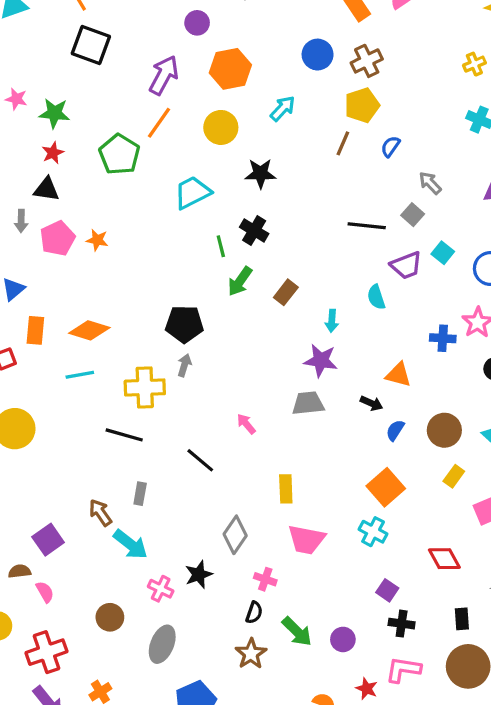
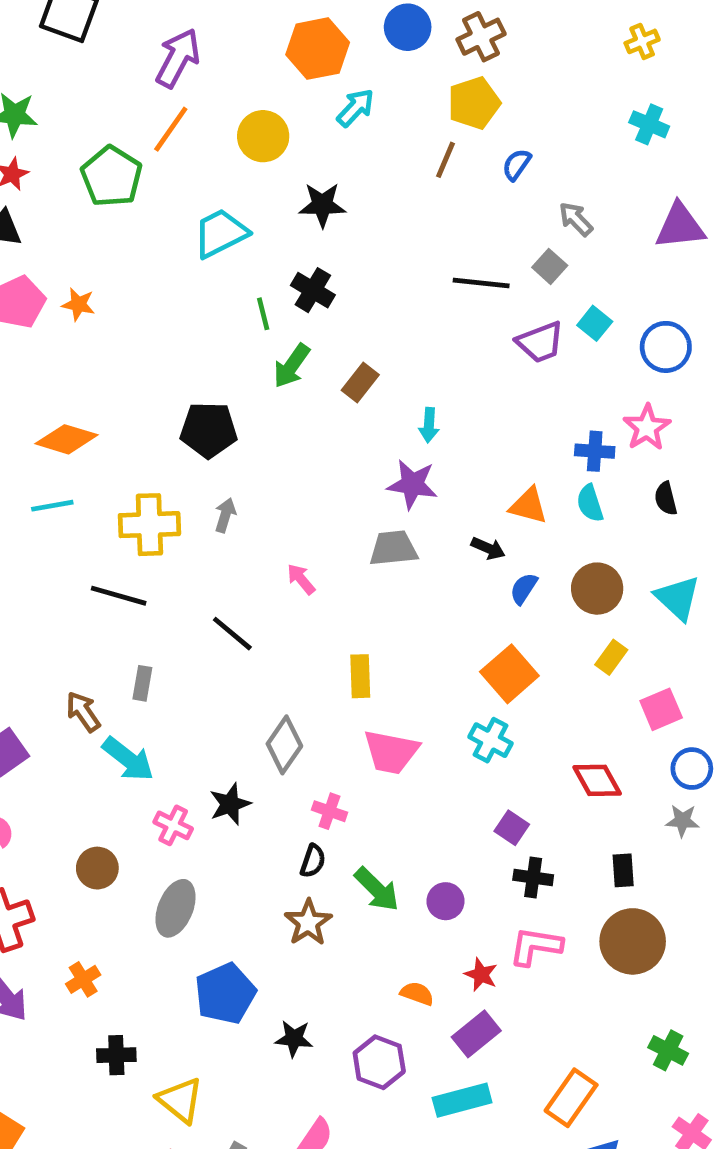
orange hexagon: (230, 69) -> (318, 49), moved
cyan semicircle: (376, 297) -> (590, 503), moved
gray arrow: (184, 365) -> (225, 515), moved

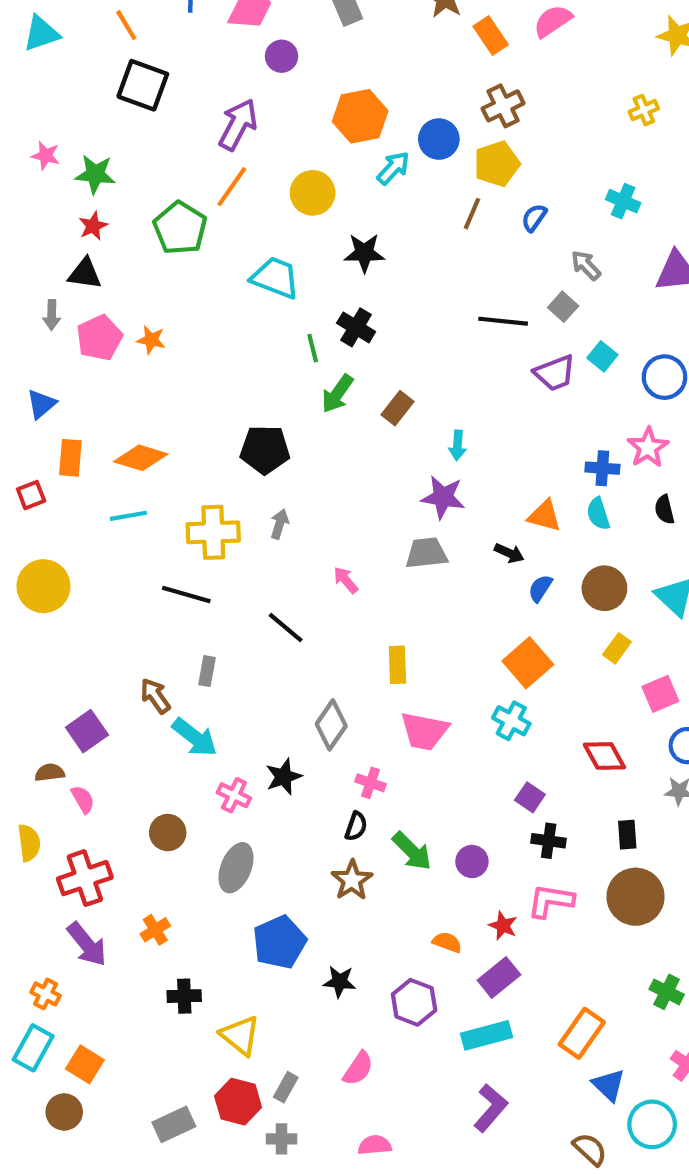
blue circle: (408, 27) -> (439, 139), moved
cyan cross: (649, 124) -> (623, 201), moved
cyan trapezoid: (221, 233) -> (275, 278), turned 48

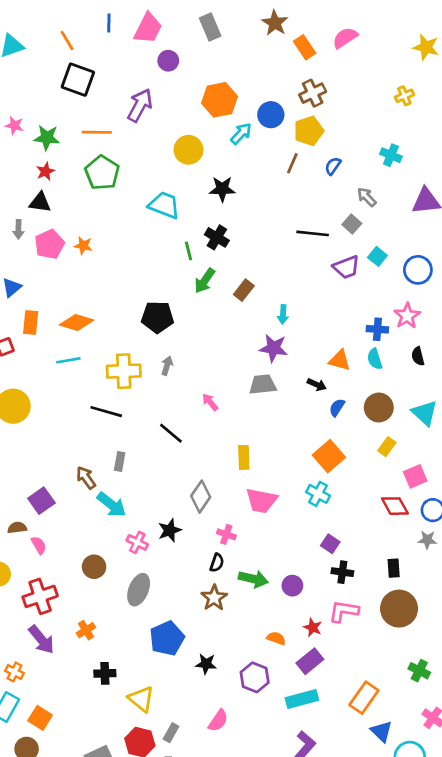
orange line: (232, 187) -> (97, 132), moved, turned 56
red diamond: (604, 756) -> (395, 506), moved
green arrow: (412, 851) -> (253, 579), turned -32

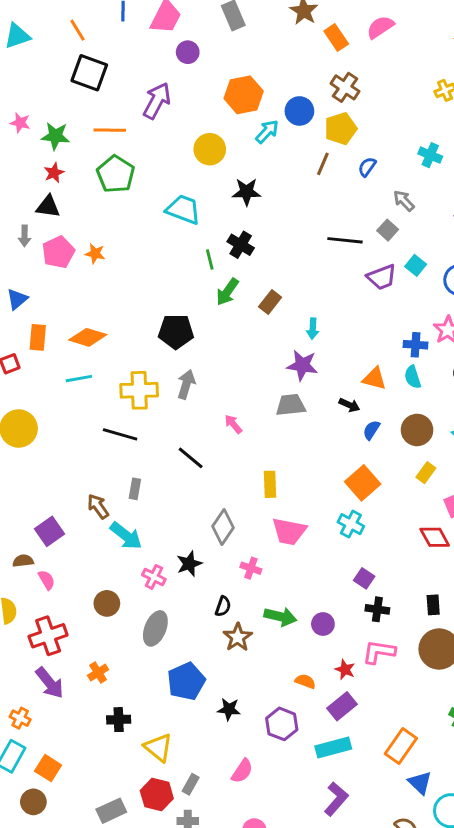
brown cross: (313, 93) -> (345, 87), turned -30
gray arrow: (167, 366) -> (186, 384), size x1.4
black semicircle: (217, 563) -> (223, 606), moved

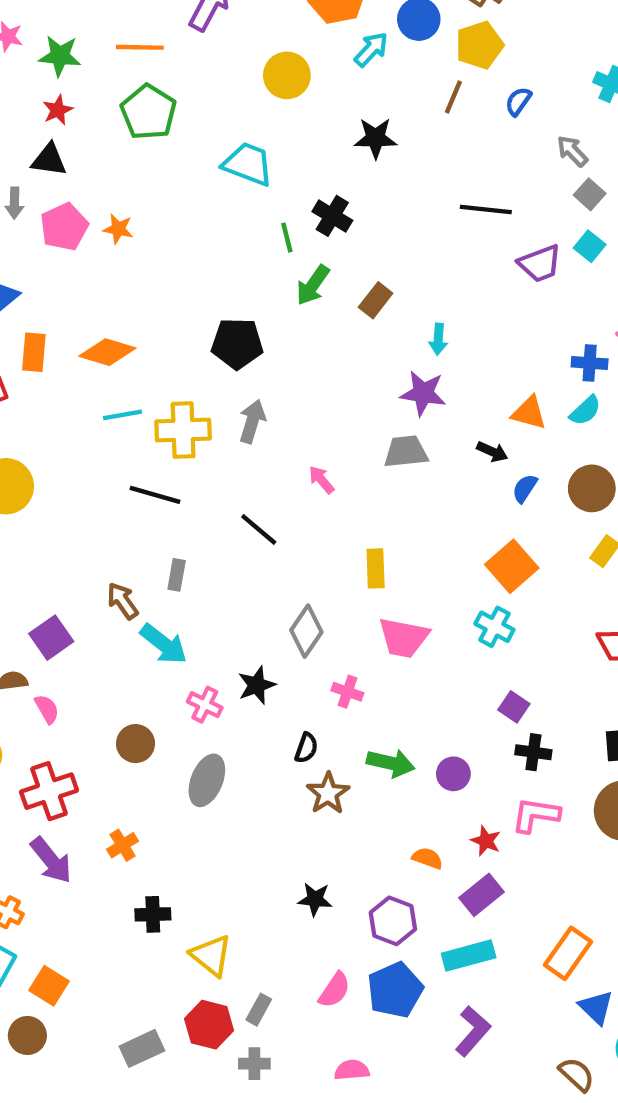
black star: (247, 192) -> (376, 138), moved
gray square: (388, 230) -> (590, 194), moved
cyan semicircle: (413, 377) -> (585, 411), turned -115
cyan line: (79, 379) -> (123, 415), moved
blue pentagon: (186, 681) -> (395, 990), moved

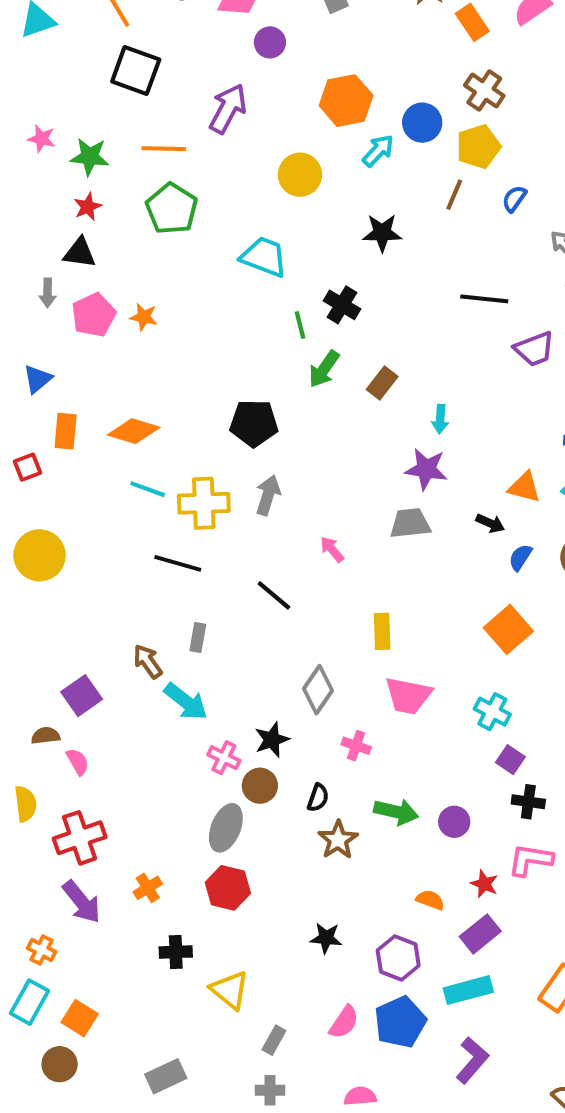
cyan line: (123, 415) -> (148, 489), turned 30
cyan cross: (494, 627) -> (492, 712), moved
brown circle: (136, 744) -> (260, 786), moved
red hexagon: (209, 1025) -> (228, 888), moved

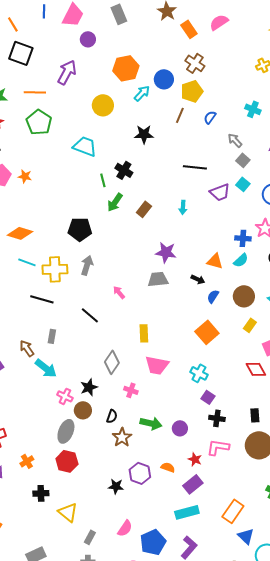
cyan arrow: (440, 419) -> (183, 207), moved
purple hexagon: (398, 958) -> (140, 473), moved
blue pentagon: (400, 1022) -> (153, 542), moved

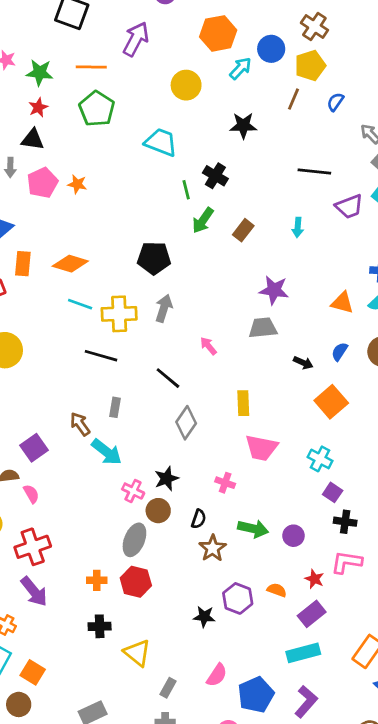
black arrow: (198, 279) -> (303, 363), moved
gray diamond: (112, 362) -> (186, 423), moved
orange cross: (27, 461) -> (97, 580), moved, turned 32

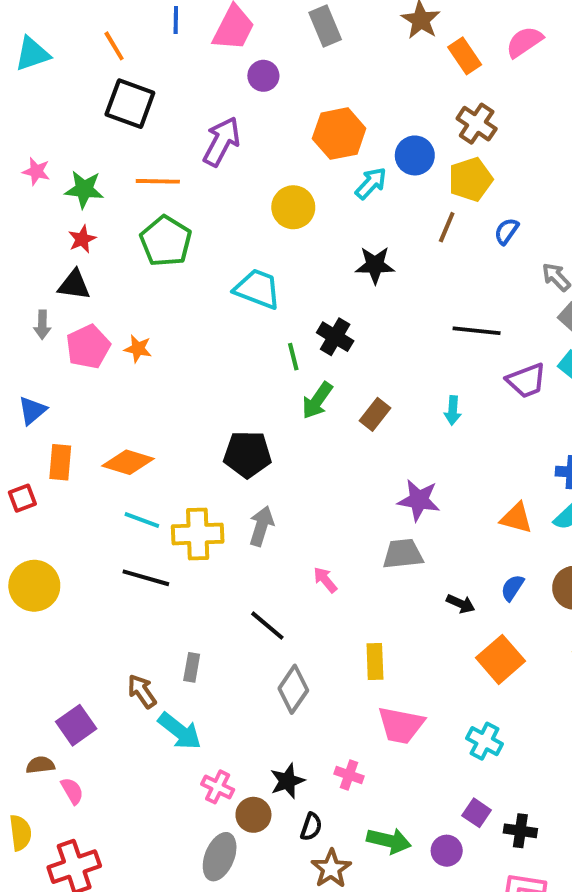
black line: (101, 356) -> (146, 578), moved
black star: (167, 478) -> (287, 781), moved
purple square: (333, 492) -> (477, 813), moved

